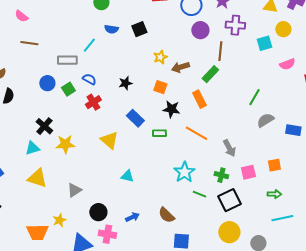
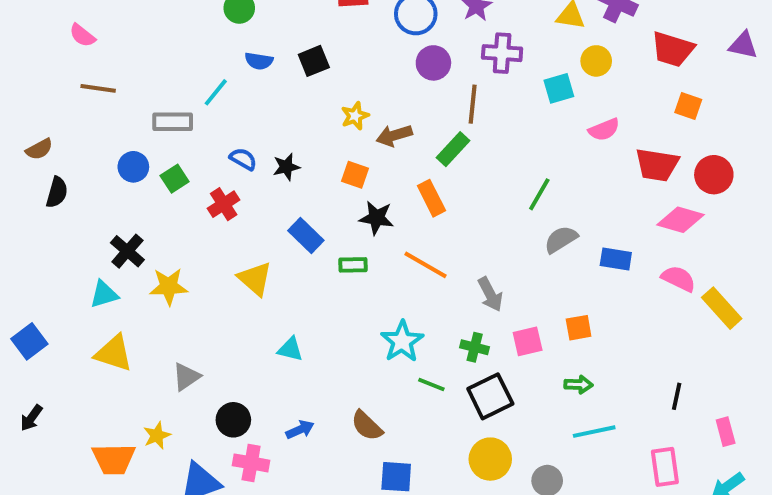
blue semicircle: (89, 79) -> (243, 159), moved

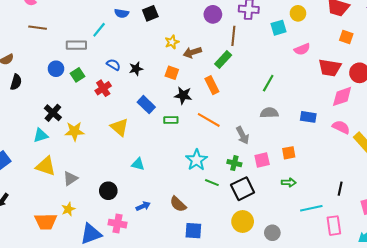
pink diamond: (680, 220) -> (342, 96), turned -35
gray semicircle: (561, 239) -> (269, 113), moved, turned 30
gray triangle: (186, 377) -> (70, 178), moved
black circle: (233, 420) -> (108, 191), moved
cyan line: (594, 432) -> (311, 208), moved

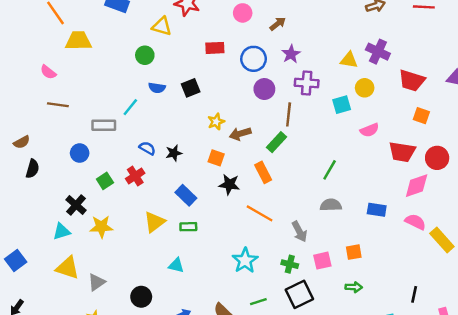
green square: (78, 75) -> (105, 181), moved
green rectangle: (171, 120) -> (188, 227), moved
yellow triangle: (120, 127) -> (154, 222), turned 42
green line: (212, 183) -> (258, 302), moved, turned -40

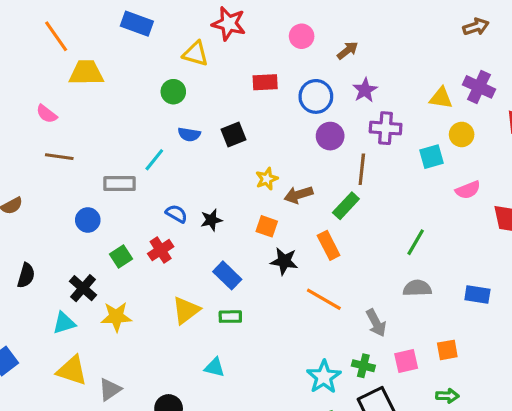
black semicircle: (33, 169) -> (26, 275), moved
cyan star: (245, 261) -> (324, 377), moved

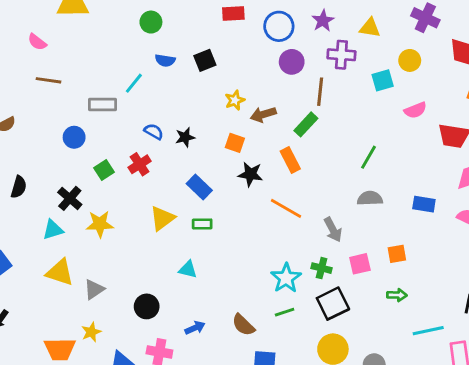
yellow triangle: (441, 98) -> (370, 28), moved

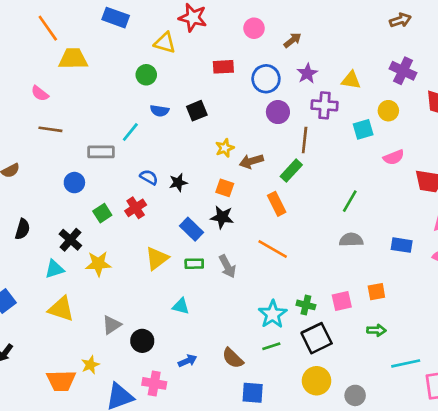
black star: (250, 174) -> (222, 217), moved
gray arrow: (333, 230) -> (227, 266), moved
gray triangle: (94, 289) -> (112, 325), moved

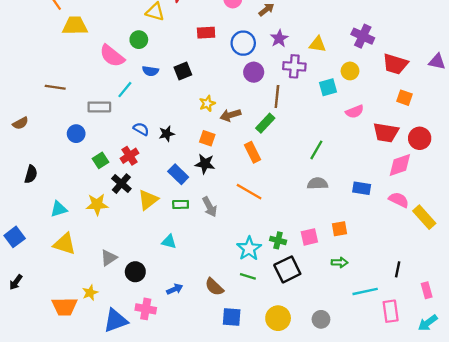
pink semicircle: (40, 93) -> (112, 56), moved, size x1.6
black cross: (70, 240) -> (121, 184), moved
green line: (271, 346) -> (248, 276), turned 35
yellow circle: (317, 381) -> (278, 318), moved

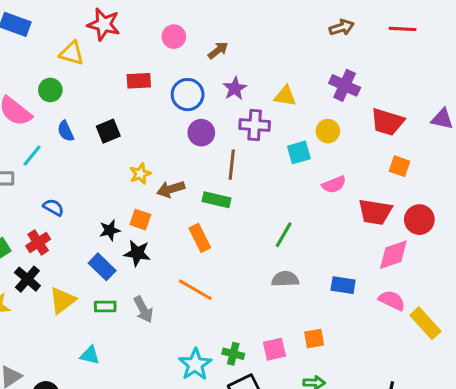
blue semicircle: (150, 71) -> (66, 131), turned 56
green rectangle: (265, 123) -> (217, 200), turned 60
black star: (167, 134) -> (110, 230), moved

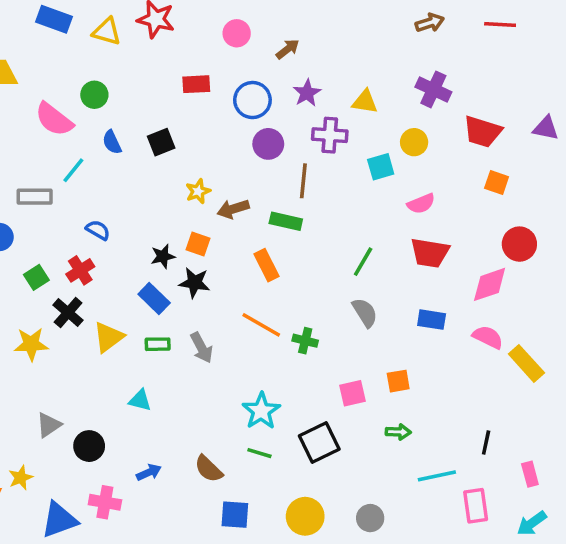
yellow triangle: (72, 53) -> (107, 32), moved
red trapezoid: (375, 212) -> (430, 253), moved
gray semicircle: (285, 279) -> (365, 313), turned 60
green cross: (233, 354) -> (305, 341), moved

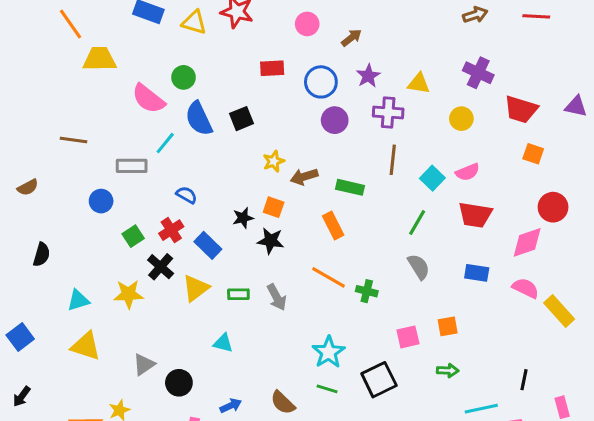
blue semicircle: (112, 142) -> (199, 119), size x1.6
cyan square: (381, 167) -> (432, 178), moved, turned -30
brown line: (303, 181) -> (393, 160), moved
blue rectangle: (154, 298) -> (208, 245), moved

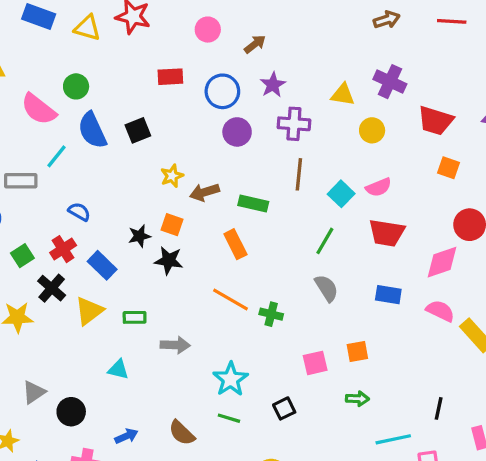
yellow triangle: (419, 83) -> (343, 95), moved
gray arrow: (277, 297) -> (175, 345), moved, turned -60
black square: (379, 380) -> (284, 408), size x0.6

